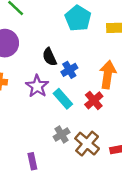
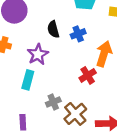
blue cross: (69, 70) -> (78, 34), moved
cyan rectangle: (63, 99) -> (28, 80), moved, turned 48

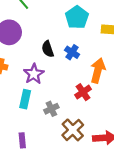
blue cross: (78, 34) -> (72, 52), turned -32
gray cross: (53, 102) -> (51, 109), moved

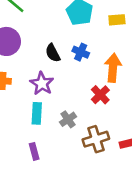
brown cross: (73, 130) -> (96, 139), turned 35
purple rectangle: (22, 140) -> (34, 151), moved

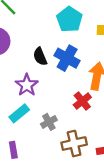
blue cross: (81, 52) -> (67, 58), size x1.5
cyan rectangle: (37, 113) -> (19, 113), turned 42

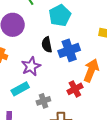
cyan pentagon: (69, 19) -> (60, 15), moved
blue cross: (67, 58) -> (69, 50), turned 30

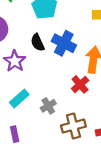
blue cross: (69, 50) -> (64, 43), turned -30
purple star: (31, 66) -> (15, 61), moved

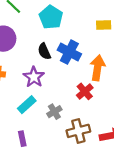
purple star: (15, 61) -> (34, 77), moved

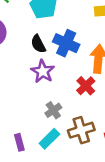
purple star: (34, 77) -> (43, 71), moved
cyan rectangle: (27, 105) -> (49, 139), moved

